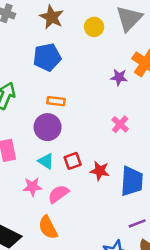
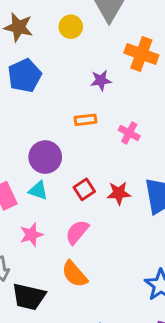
purple star: (119, 77) -> (101, 80), moved
orange rectangle: (56, 101) -> (86, 120), moved
cyan triangle: (46, 161) -> (38, 190), moved
pink star: (32, 187) -> (31, 235), moved

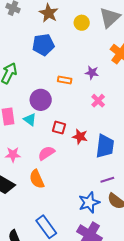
purple star: (101, 80) -> (92, 73), moved
orange rectangle: (86, 120) -> (65, 80), moved
red square: (84, 189) -> (59, 128), turned 32
pink star: (31, 235) -> (13, 155), moved

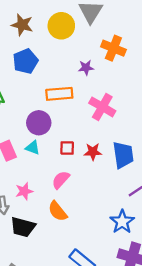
yellow circle: (82, 23) -> (61, 26), size x1.5
purple star: (92, 73) -> (86, 68), moved
orange rectangle: (65, 80) -> (59, 94), size x1.6
pink cross: (98, 101) -> (102, 107), size x1.6

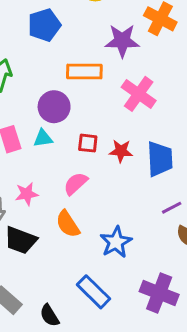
purple star: (86, 68) -> (122, 41), size x1.6
cyan triangle: (33, 148) -> (43, 138), turned -35
blue star: (122, 222) -> (116, 242), moved

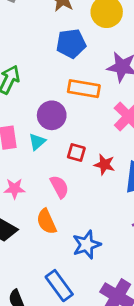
blue pentagon: (44, 25) -> (71, 44), moved
cyan triangle: (43, 138) -> (37, 142), turned -42
pink semicircle: (76, 184) -> (59, 187), turned 95

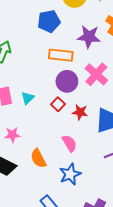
purple circle: (52, 115) -> (67, 81), moved
red square: (76, 153) -> (58, 104), turned 32
pink semicircle: (59, 187) -> (69, 143), moved

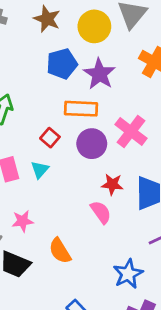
purple star: (89, 37) -> (99, 74), moved, turned 30
red square: (58, 104) -> (50, 138), moved
pink semicircle: (69, 143) -> (101, 212), moved
blue star: (70, 174) -> (128, 274), moved

